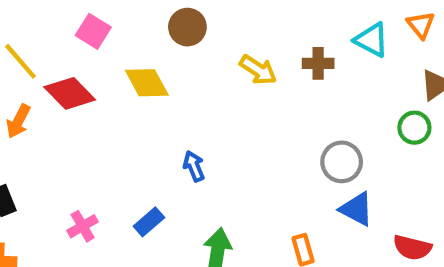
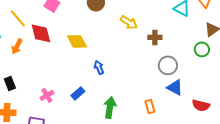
brown cross: (318, 63) -> (155, 37), moved
yellow diamond: (147, 83) -> (77, 41), moved
red diamond: (70, 93) -> (41, 33), turned 30

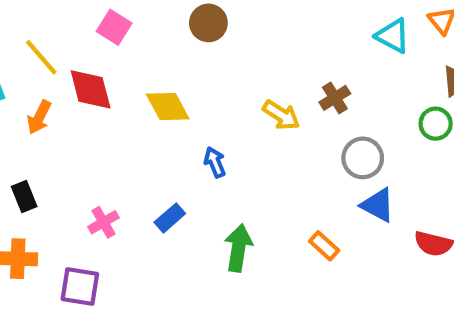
yellow arrow: (129, 22) -> (281, 115), moved
brown cross: (155, 37) -> (335, 98), turned -32
orange rectangle: (150, 106) -> (324, 246), turned -32

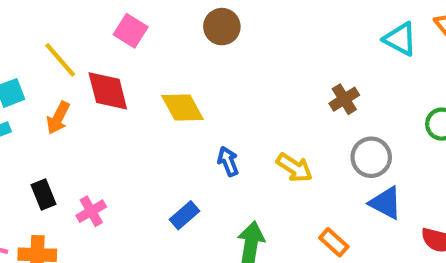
yellow arrow: (281, 115) -> (294, 168), moved
pink cross: (103, 222) -> (91, 211), moved

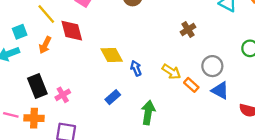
brown cross: (344, 99) -> (188, 30), moved
yellow diamond: (182, 107) -> (112, 55), moved
black rectangle: (44, 195) -> (37, 86), size x1.5
orange rectangle: (334, 242) -> (191, 85), moved

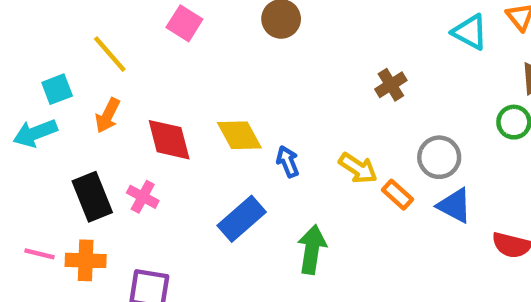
red diamond: (72, 31) -> (169, 140), moved
pink cross: (63, 95) -> (143, 197), moved, turned -32
blue rectangle: (113, 97) -> (242, 219), size x1.5

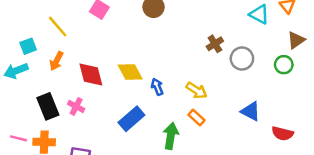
gray circle: (439, 157) -> (242, 59), moved
orange rectangle: (397, 195) -> (197, 117), moved

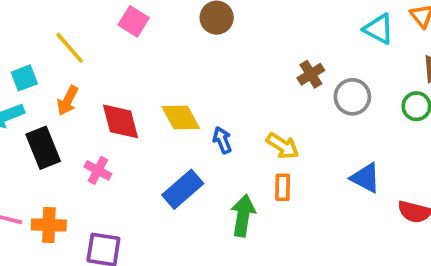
black rectangle: (48, 106) -> (43, 148), moved
orange rectangle: (197, 117) -> (283, 187), turned 49

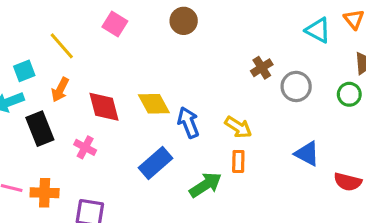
blue arrow: (222, 140) -> (188, 122), size x1.4
green arrow: (243, 216) -> (206, 185), turned 48

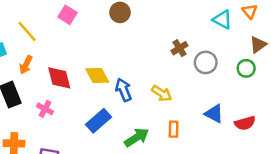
orange rectangle: (238, 161) -> (174, 129), moved
red semicircle: (348, 182) -> (245, 123), moved, turned -30

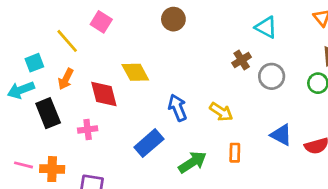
pink square: (68, 15) -> (101, 22), moved
cyan triangle: (222, 20) -> (266, 27), moved
yellow diamond: (97, 76) -> (135, 72), moved
pink cross: (45, 109) -> (88, 129), turned -35

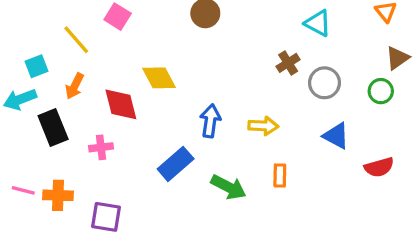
blue arrow: (178, 108) -> (210, 121), turned 30
yellow arrow: (221, 112) -> (263, 126), turned -30
blue triangle: (281, 135) -> (336, 136), moved
green arrow: (193, 162) -> (228, 187), turned 60

